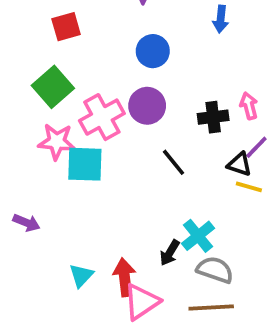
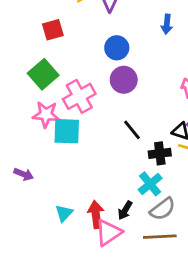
purple circle: (147, 106) -> (124, 80), moved
black cross: (213, 117) -> (160, 153), moved
black arrow: (170, 253) -> (125, 210), moved
gray semicircle: (215, 270) -> (163, 209), turned 124

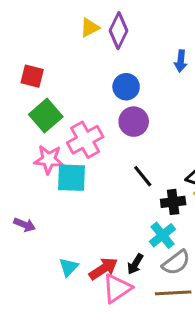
red square: (53, 30) -> (32, 76), moved, turned 30
red arrow: (96, 215) -> (103, 269), turned 64

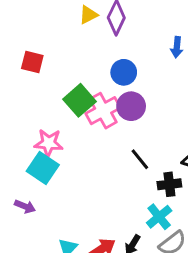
green square: (46, 116) -> (80, 100), moved
pink cross: (85, 140) -> (103, 111), moved
cyan square: (72, 178) -> (43, 168), moved, turned 32

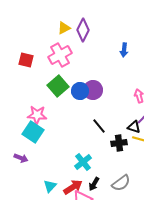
blue circle: (124, 72) -> (80, 91), moved
pink cross: (103, 111) -> (60, 55), moved
cyan cross: (159, 217) -> (83, 162), moved

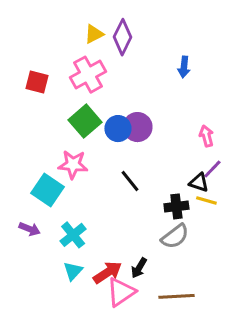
pink star: (37, 115) -> (73, 164), moved
black line: (99, 126) -> (130, 181), moved
cyan cross: (83, 162) -> (73, 235), moved
gray semicircle: (121, 183) -> (175, 236), moved

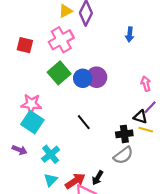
pink star: (73, 164) -> (31, 104), moved
black line: (130, 181) -> (84, 122), moved

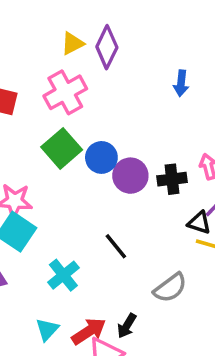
purple circle: (97, 77) -> (130, 176), moved
black line: (84, 122) -> (116, 246), moved
black cross: (124, 134) -> (172, 179), moved
cyan cross: (51, 154) -> (63, 275), moved

